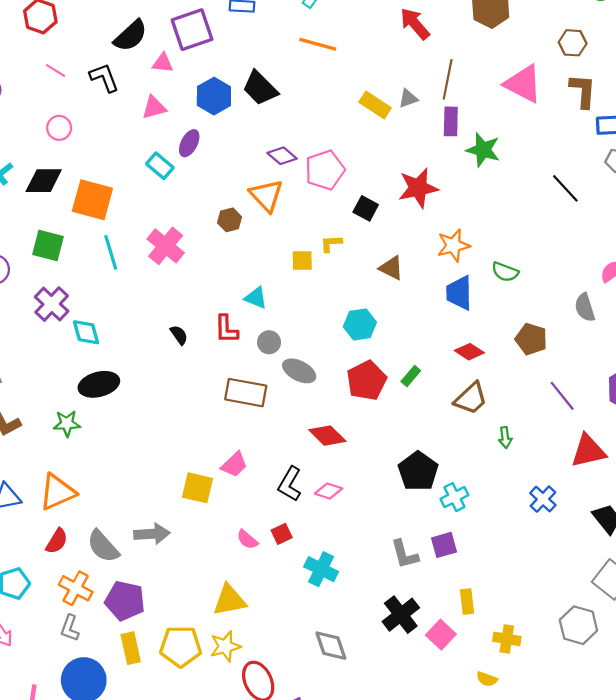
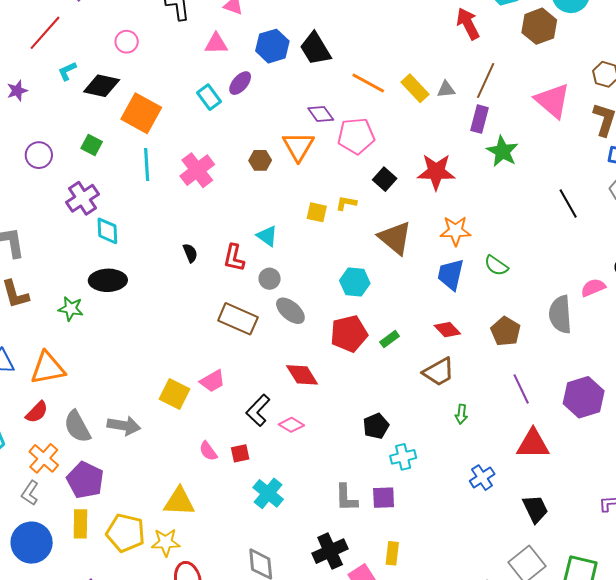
orange line: (318, 44) -> (368, 83), moved
green square: (48, 246) -> (92, 145), size x0.7
brown triangle: (391, 268) -> (395, 238), size x1.5
gray semicircle: (585, 307) -> (560, 314), size x1.4
black pentagon: (418, 471) -> (376, 426), size x0.7

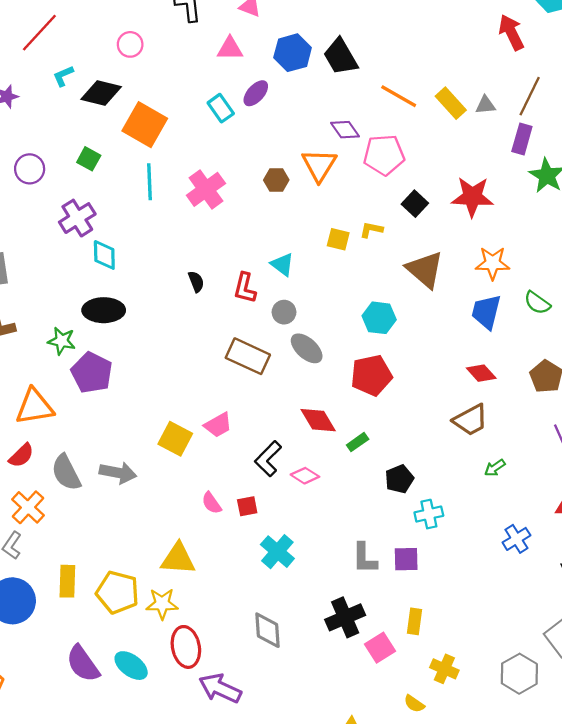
green rectangle: (390, 339) -> (358, 442), moved
green arrow: (461, 414) -> (495, 468), turned 48
purple pentagon: (85, 480) -> (92, 373), moved

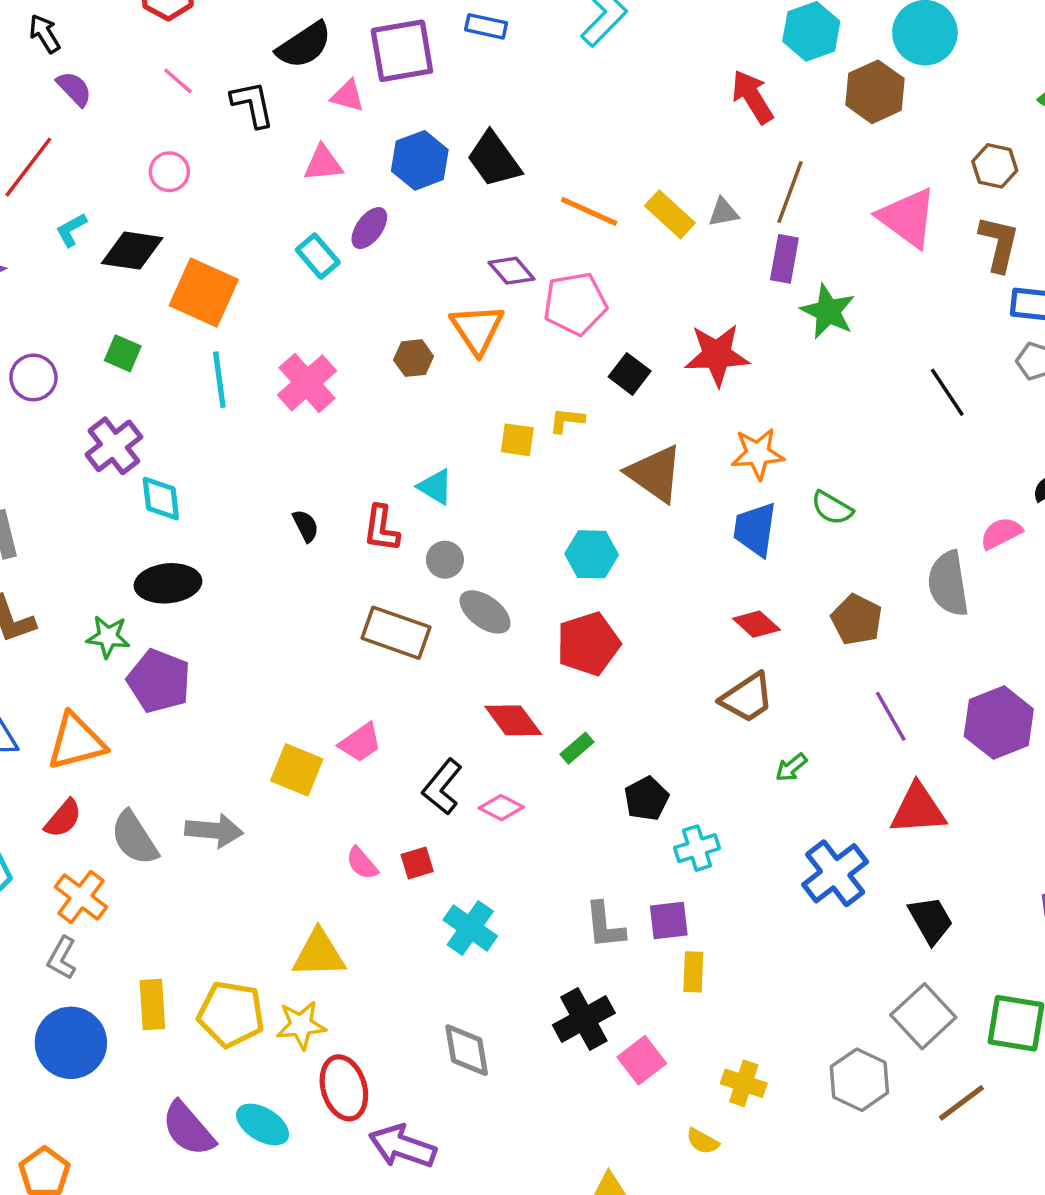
blue cross: (516, 539) -> (835, 873), size x1.5
yellow rectangle: (415, 621) -> (693, 972), moved

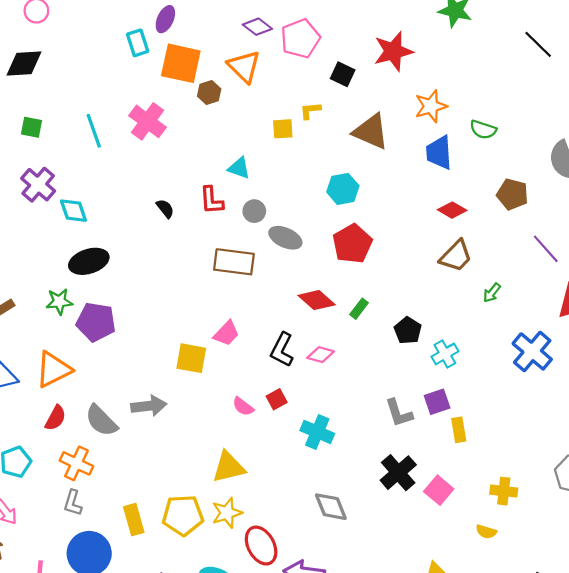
cyan rectangle: (318, 256) -> (138, 43), turned 35
orange square: (204, 293) -> (181, 63), moved

